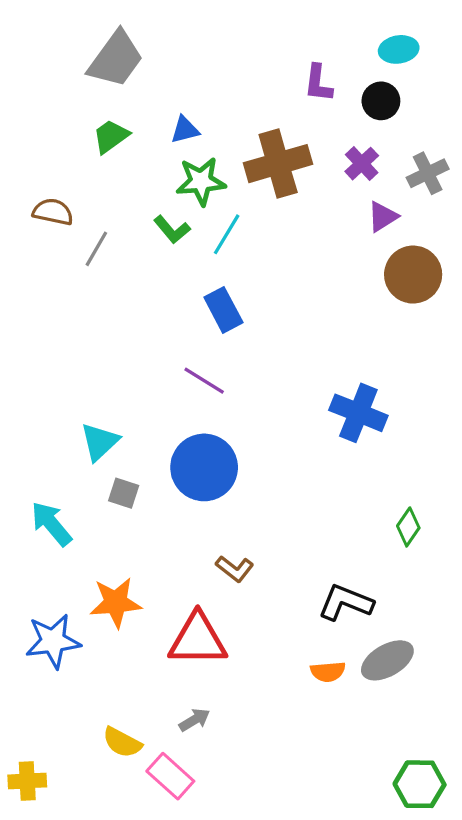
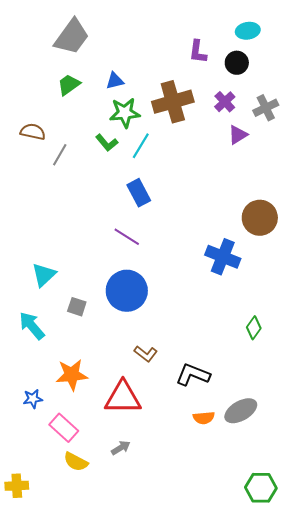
brown circle: (413, 275) -> (260, 218), moved
cyan triangle: (100, 442) -> (44, 275), moved
black L-shape: (346, 603) -> (193, 375), moved
blue star: (53, 641) -> (33, 399), size x0.6
pink rectangle: (170, 776) -> (64, 428), moved

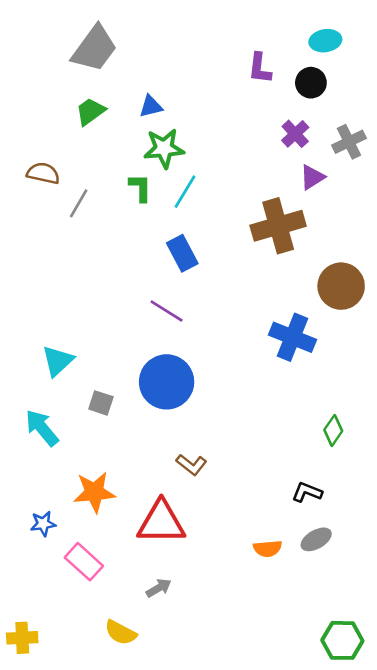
brown cross: (173, 102) -> (278, 226), moved
green L-shape: (107, 143) -> (140, 188), turned -140
black L-shape: (193, 375) -> (307, 492), moved, size x0.7
gray ellipse: (241, 411) -> (316, 539), size x0.7
yellow semicircle: (76, 462) -> (121, 633), moved

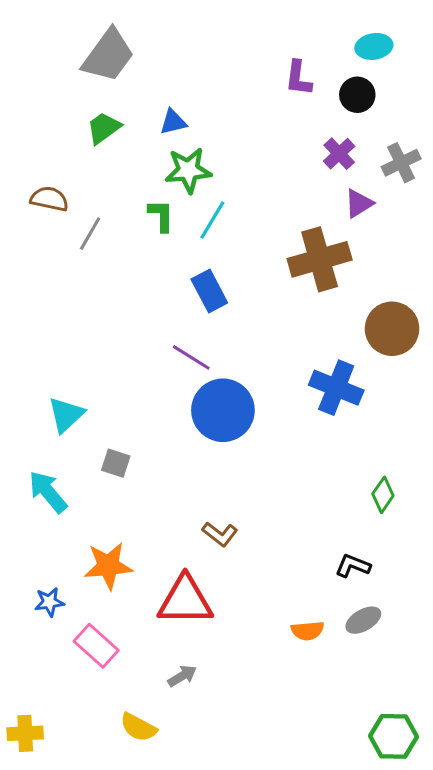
blue circle: (167, 382) -> (223, 410), moved

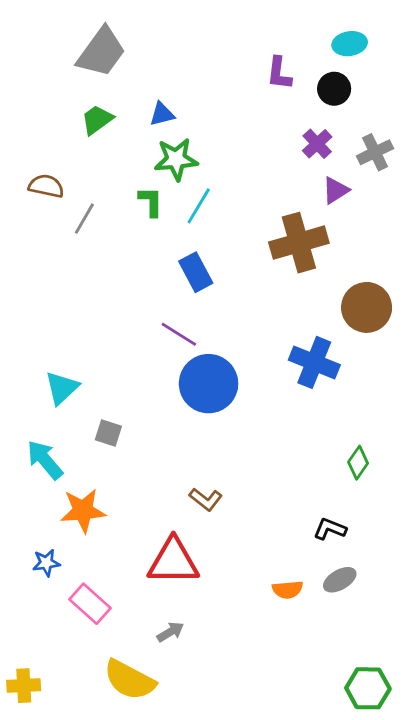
orange star: (108, 566) -> (83, 511), moved
yellow semicircle: (138, 727) -> (130, 680), size x1.5

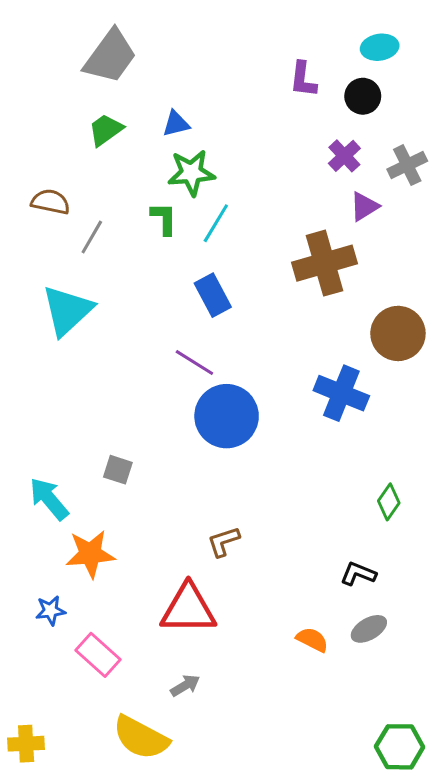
cyan triangle: (62, 388) -> (67, 311), moved, size x1.4
brown L-shape: (206, 499) -> (223, 542), turned 124
orange semicircle: (288, 590) -> (312, 640), turned -148

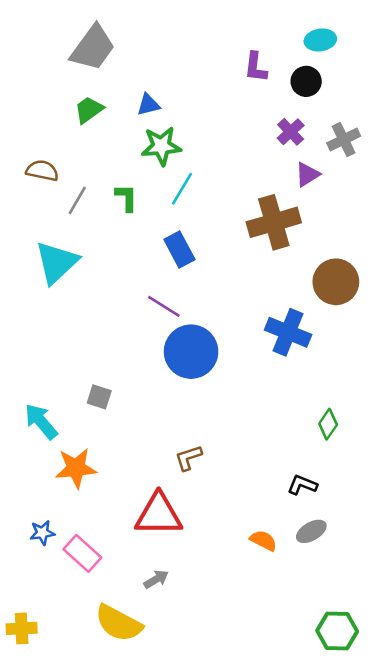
green L-shape: (164, 219) -> (126, 198), moved
blue star: (51, 611) -> (42, 533), moved

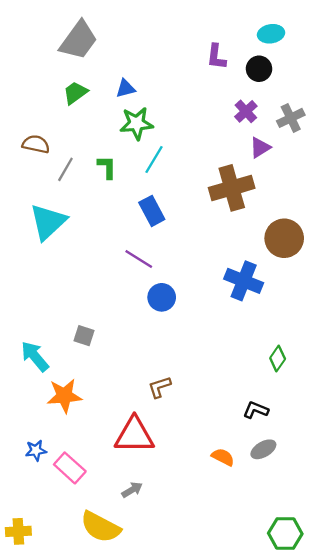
blue circle: (191, 352) -> (162, 297), size x0.6

